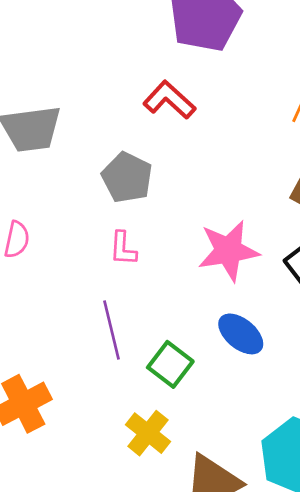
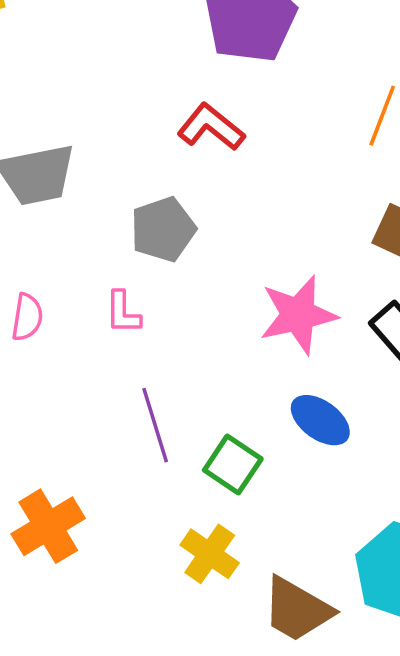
gray pentagon: (127, 177) -> (163, 229), turned 30
pink L-shape: (123, 249) -> (123, 313), moved

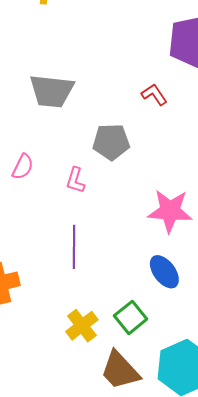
red L-shape: (211, 127) -> (154, 95), size x0.7
green square: (233, 464) -> (131, 317), moved

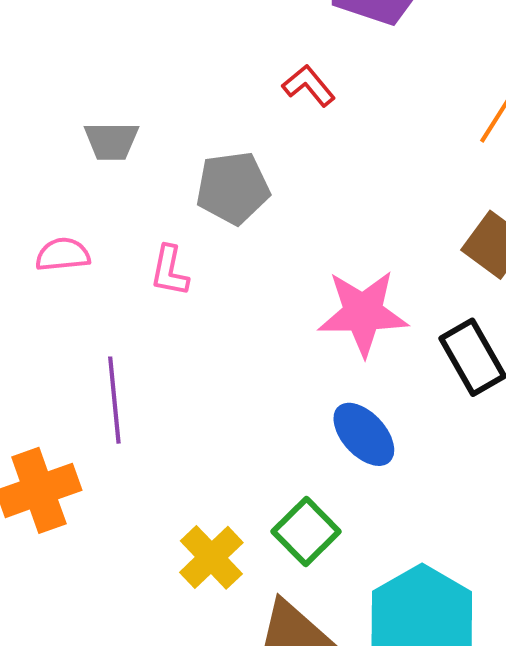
gray trapezoid: (52, 91) -> (111, 141), moved, size x0.6
pink semicircle: (23, 167) -> (63, 254), turned -116
purple line: (74, 247) -> (114, 400), moved

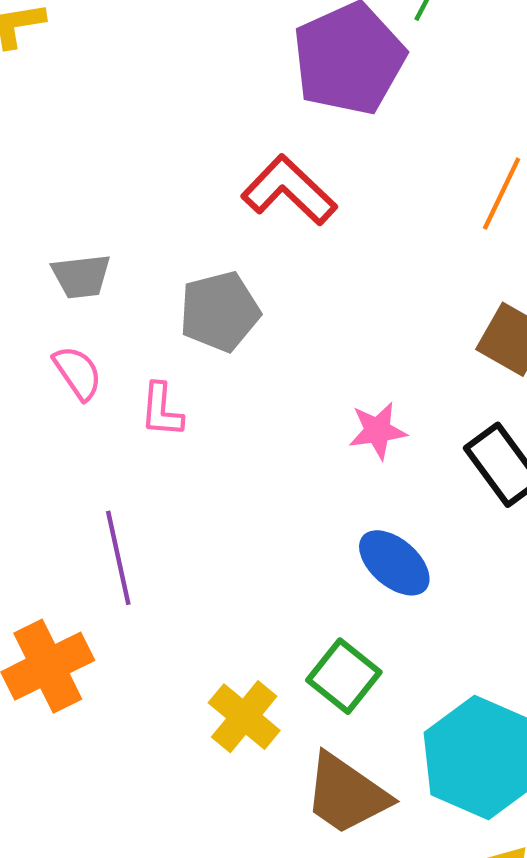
red L-shape: (309, 86) -> (289, 190), size x1.6
pink semicircle: (63, 254) -> (78, 373), moved, turned 68
pink star: (363, 313) -> (378, 431), size x0.6

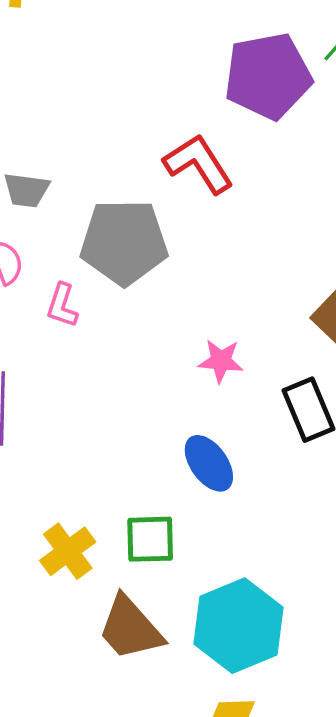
gray pentagon: (220, 312) -> (124, 242), size x1.4
green square: (344, 676) -> (150, 539), turned 36

